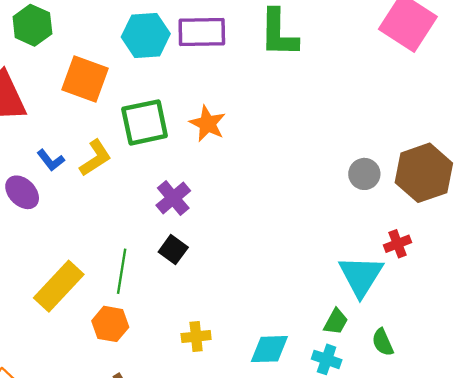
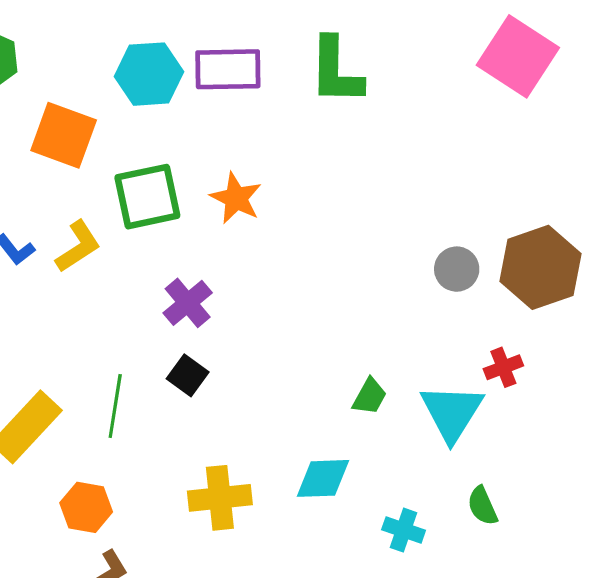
green trapezoid: (336, 322) -> (370, 396), moved
orange hexagon: (110, 324) -> (86, 507), moved
yellow cross: (196, 337) -> (220, 498), size x1.5
cyan diamond: (269, 349) -> (323, 478), moved

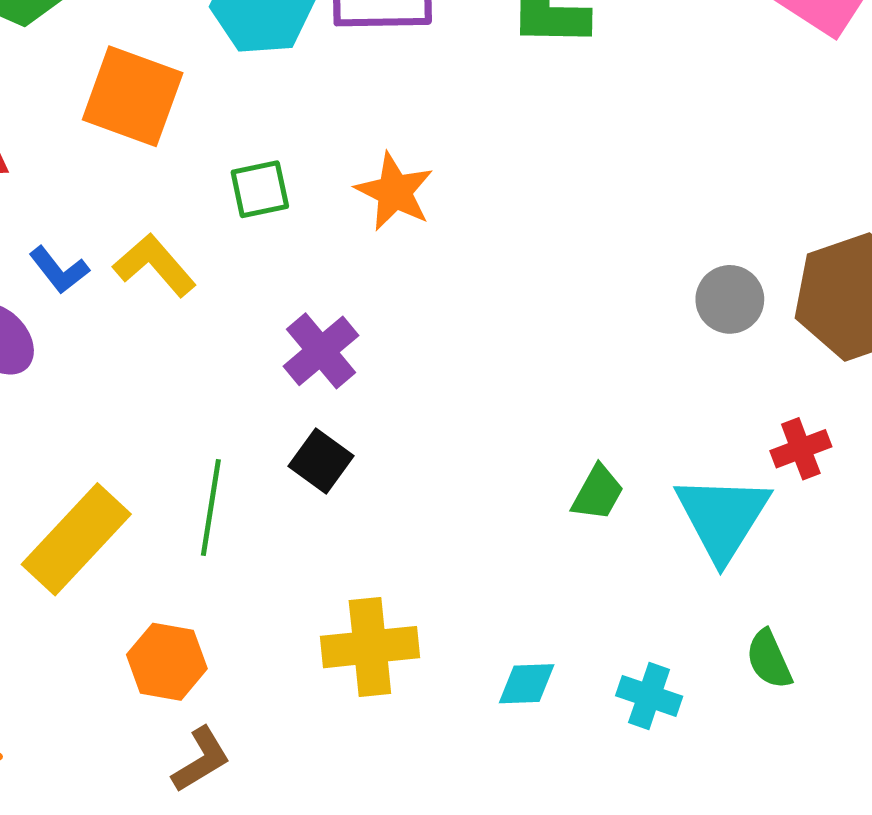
green square: (147, 197) -> (260, 189), size x0.6
yellow L-shape: (78, 246) -> (155, 265), turned -98
cyan diamond: (323, 478) -> (527, 684), moved, size x0.7

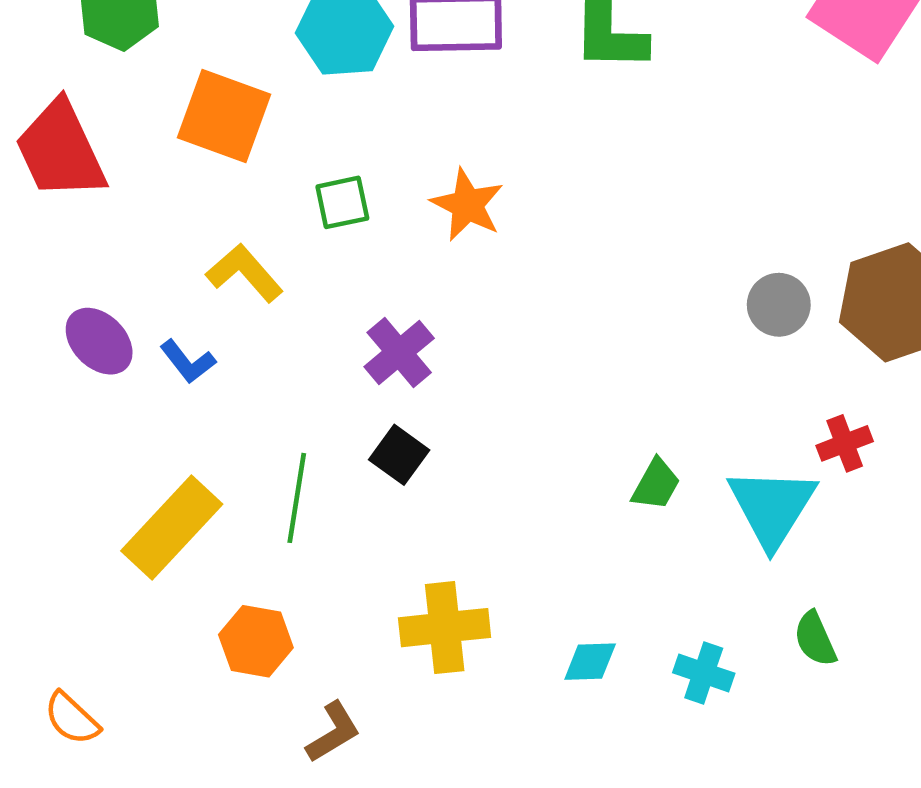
blue L-shape: (59, 270) -> (188, 362), moved
brown L-shape: (201, 760) -> (333, 732), moved

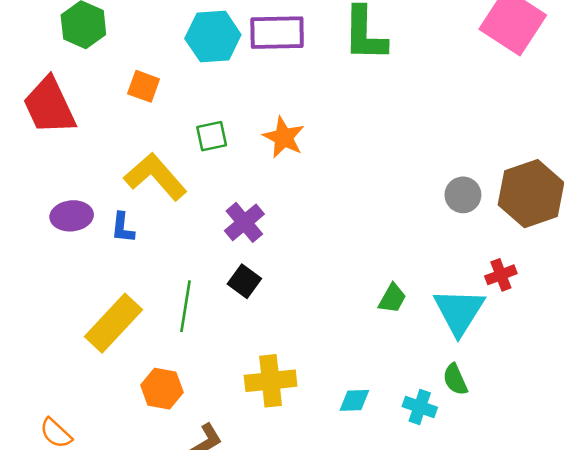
orange square: (224, 116) -> (144, 86), size x0.6
yellow L-shape: (245, 273) -> (155, 177), size x1.4
purple ellipse: (99, 341) -> (72, 216), turned -51
blue L-shape: (188, 362) -> (123, 228), turned 44
green semicircle: (815, 639) -> (455, 379), moved

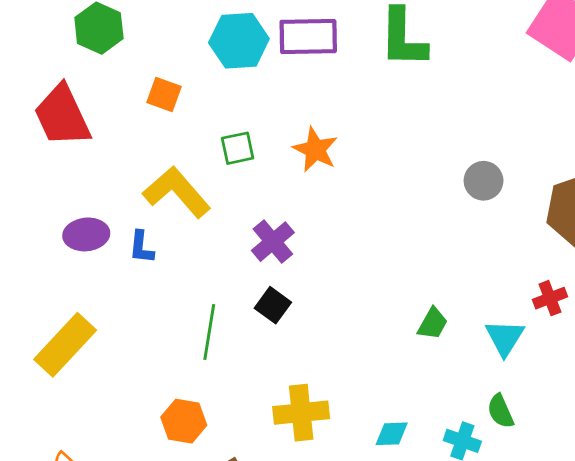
gray circle: (463, 195) -> (484, 181), moved
cyan triangle: (459, 311) -> (505, 338), size x0.7
yellow rectangle: (113, 323) -> (65, 345), moved

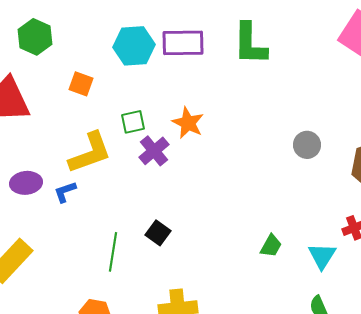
yellow L-shape: (177, 192) -> (90, 153), turned 111
purple cross: (273, 242) -> (154, 151), moved
blue L-shape: (141, 247) -> (65, 192), turned 65

